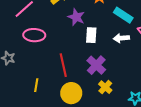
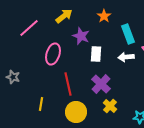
cyan rectangle: (123, 15) -> (128, 34), turned 36
pink ellipse: (34, 35) -> (53, 54), moved, turned -75

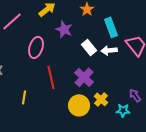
white rectangle: (96, 54) -> (89, 47), moved, turned -42
yellow cross: (110, 106) -> (101, 99), moved
yellow circle: (76, 112) -> (79, 105), moved

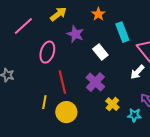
white arrow: (109, 50) -> (137, 72), moved, turned -42
yellow line: (24, 97) -> (44, 102), moved
yellow circle: (79, 105) -> (66, 112), moved

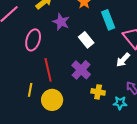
yellow cross: (112, 104) -> (98, 92), turned -32

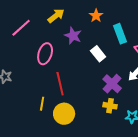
purple cross: (81, 70) -> (112, 84), moved

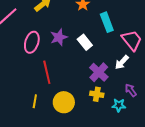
purple star: (73, 36) -> (59, 37), moved, turned 30
yellow line: (42, 104) -> (35, 101), moved
yellow circle: (64, 114) -> (64, 102), moved

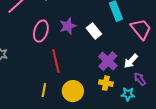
white arrow: (122, 62) -> (131, 61), moved

